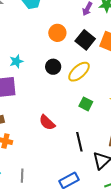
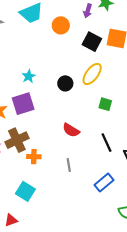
orange circle: (57, 33) -> (61, 25), moved
black circle: (53, 67) -> (65, 83), moved
gray line: (22, 176) -> (69, 165), moved

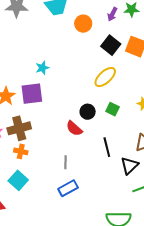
black circle: (65, 83) -> (88, 112), moved
orange cross: (34, 157) -> (21, 151), moved
blue rectangle: (104, 182) -> (68, 188), moved

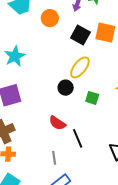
cyan star: (42, 68) -> (15, 56), moved, size x1.5
black circle: (88, 112) -> (66, 88), moved
black line: (107, 147) -> (78, 138), moved

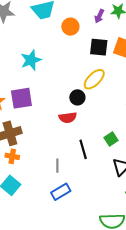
black square: (80, 35) -> (99, 47), turned -30
green square: (92, 98) -> (111, 139), moved, turned 32
red semicircle: (57, 123) -> (68, 118), moved, turned -48

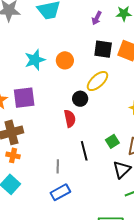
purple arrow: (99, 16) -> (97, 18), moved
orange circle: (70, 27) -> (65, 60), moved
red semicircle: (68, 118) -> (70, 119), turned -96

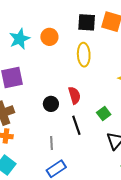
yellow ellipse: (97, 81) -> (84, 55), turned -45
black circle: (80, 99) -> (51, 104), moved
red semicircle: (70, 119) -> (74, 95), moved

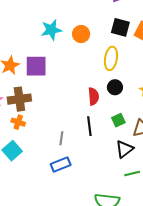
black circle: (51, 104) -> (115, 87), moved

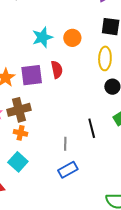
red semicircle: (93, 96) -> (57, 70), moved

